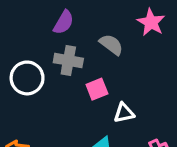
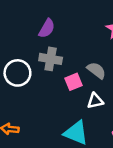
gray semicircle: (111, 45) -> (96, 70), moved

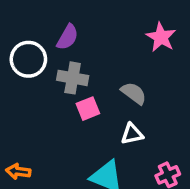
white circle: (17, 73) -> (28, 59), moved
pink square: (73, 82) -> (88, 109), moved

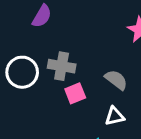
purple semicircle: (67, 37) -> (42, 16), moved
white circle: (28, 59) -> (22, 72), moved

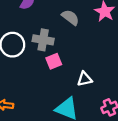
gray semicircle: (116, 80) -> (70, 17), moved

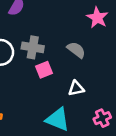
gray semicircle: (70, 17) -> (76, 50), moved

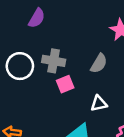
gray semicircle: (76, 50) -> (99, 63), turned 84

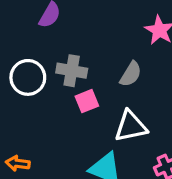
white triangle: (99, 104) -> (131, 126), size x1.5

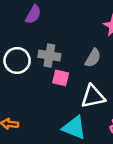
pink square: (87, 101) -> (61, 78), turned 35

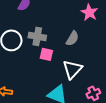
white triangle: (93, 97) -> (72, 69), turned -35

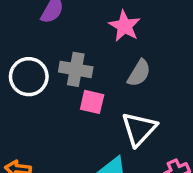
pink star: (89, 12) -> (125, 26), moved

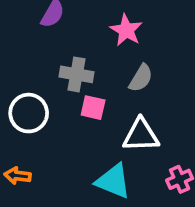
white circle: (29, 77) -> (29, 113), moved
white triangle: (139, 129) -> (141, 135), turned 45

